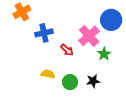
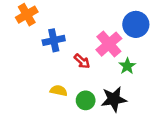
black star: (93, 81) -> (114, 99), size x1.5

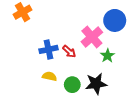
blue cross: (54, 40) -> (48, 49), moved

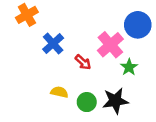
blue cross: (48, 49) -> (53, 44), moved, turned -30

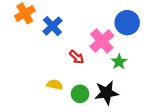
blue cross: (53, 44) -> (52, 26), moved

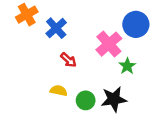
red arrow: (77, 57) -> (68, 60), moved

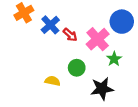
red arrow: (68, 60) -> (70, 35), moved
green circle: (86, 100) -> (77, 68), moved

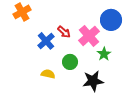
blue cross: (50, 25) -> (46, 41), moved

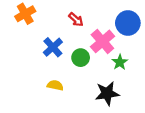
red arrow: (64, 32) -> (76, 20), moved
green circle: (70, 62) -> (81, 58), moved

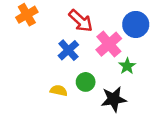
red arrow: (76, 20) -> (81, 21), size x1.5
blue cross: (53, 47) -> (68, 50), moved
green circle: (81, 58) -> (86, 82), moved

